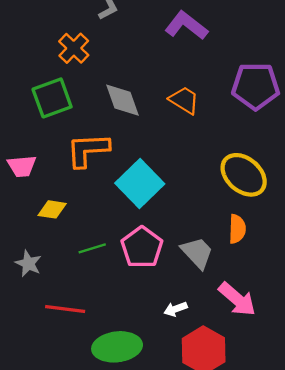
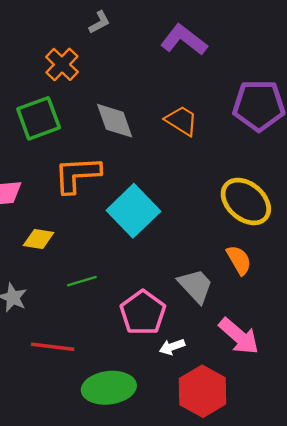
orange semicircle: (237, 229) -> (239, 260), turned -32
pink pentagon: (142, 247) -> (143, 313), moved

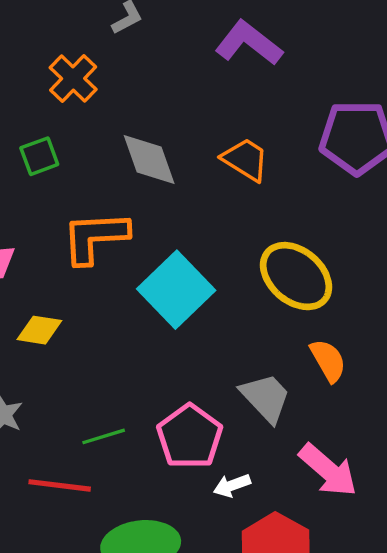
green square: (39, 118) -> (39, 156), size x0.6
yellow ellipse: (246, 201) -> (296, 276), moved
green line: (82, 281) -> (104, 436), moved

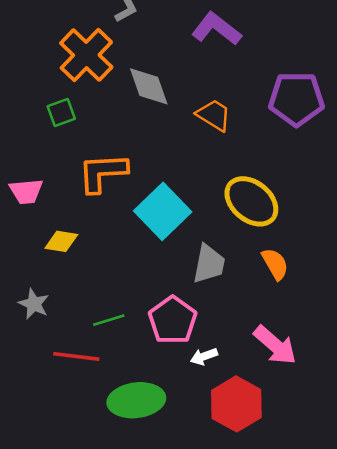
orange cross: (73, 78) -> (86, 55), size x1.5
gray diamond: (149, 160) -> (149, 86), moved
gray trapezoid: (266, 398) -> (209, 264), moved, turned 54

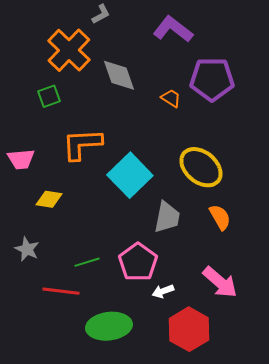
purple pentagon: (296, 99) -> (212, 79), moved
orange trapezoid: (214, 115) -> (171, 98), size x0.7

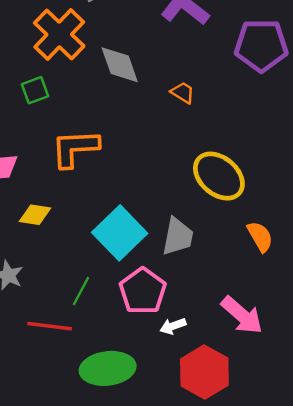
purple pentagon: (212, 79) -> (261, 45), moved
cyan square: (130, 175) -> (120, 233), moved
orange semicircle: (220, 217) -> (260, 237), moved
green line: (87, 262) -> (81, 291), turned -45

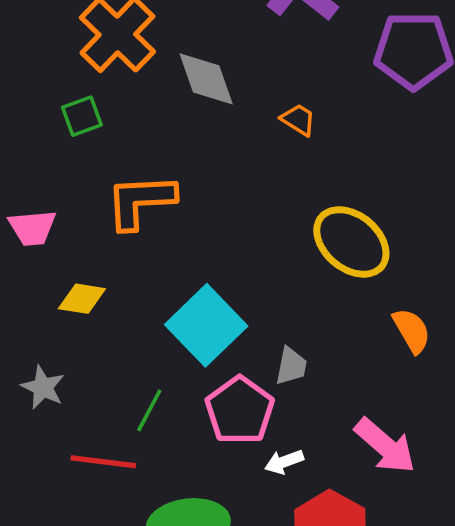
gray trapezoid: (178, 237) -> (291, 366), moved, size x0.7

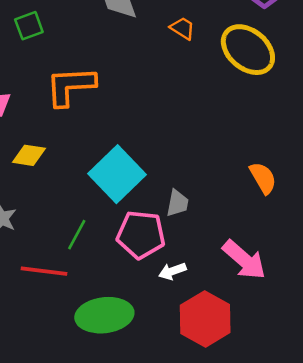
yellow ellipse: (351, 242) -> (248, 50), moved
pink pentagon: (240, 410) -> (141, 235), turned -30

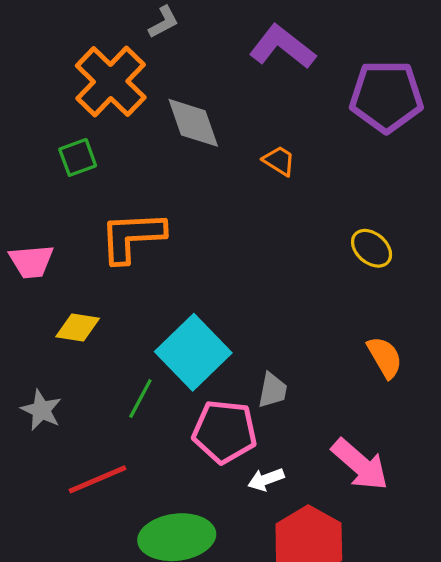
yellow ellipse: (248, 50) -> (372, 248), moved, size x0.6
green line: (77, 235) -> (140, 399), moved
red line: (44, 271) -> (97, 479), turned -30

